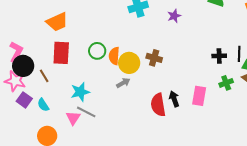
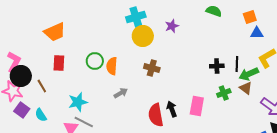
red rectangle: (61, 53) -> (59, 63), size x0.7
yellow circle: (129, 63) -> (143, 36), moved

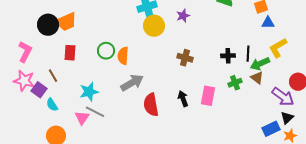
brown cross: (152, 68) -> (185, 58), moved
black circle: (21, 76) -> (48, 25), moved
gray arrow: (121, 93) -> (132, 83), size x1.6
purple square: (22, 110) -> (39, 90), moved
red semicircle: (156, 115) -> (151, 105), moved

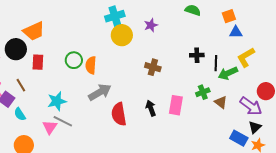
black circle: (48, 25) -> (16, 49), moved
black cross: (228, 56) -> (197, 55), moved
brown triangle: (257, 78) -> (221, 102), moved
blue rectangle: (271, 129) -> (239, 138), turned 54

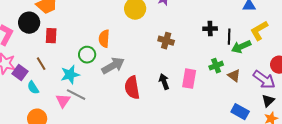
green circle: (74, 60) -> (87, 55), moved
brown line: (21, 85) -> (41, 64), moved
blue rectangle: (239, 138) -> (240, 112), moved

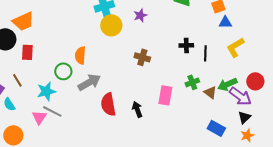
green arrow: (241, 47) -> (227, 84), moved
black arrow: (164, 82) -> (137, 109), moved

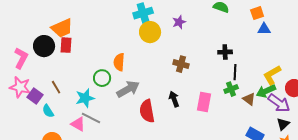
yellow L-shape: (235, 47) -> (272, 75), moved
red rectangle: (27, 52) -> (66, 45), moved
black line: (205, 53) -> (235, 72), moved
black arrow: (137, 109) -> (174, 99), moved
pink triangle: (39, 117) -> (78, 124), turned -35

